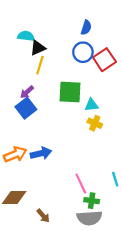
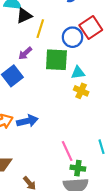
blue circle: (83, 52) -> (72, 37), moved
yellow line: (40, 65) -> (40, 29), moved
purple arrow: (27, 92) -> (25, 53), moved

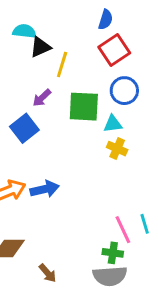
red square: (91, 27) -> (114, 50), moved
blue circle: (72, 37) -> (124, 91), moved
pink line: (67, 151) -> (123, 230), moved

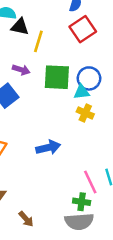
black triangle: (40, 47) -> (20, 27), turned 36
blue circle: (124, 91) -> (89, 78), moved
purple arrow: (42, 98) -> (21, 70), turned -119
blue arrow: (45, 189) -> (48, 147), moved

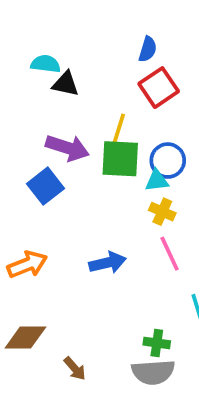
yellow line: (38, 41) -> (118, 130), moved
purple arrow: (21, 70) -> (67, 148), size x1.6
pink line: (90, 182) -> (170, 254), moved

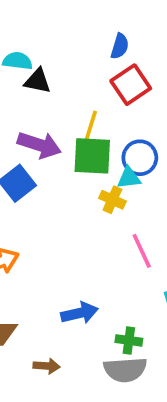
yellow cross: (162, 212) -> (112, 200), moved
blue arrow: (108, 263) -> (80, 313), moved
brown arrow: (75, 369) -> (47, 366), turned -45

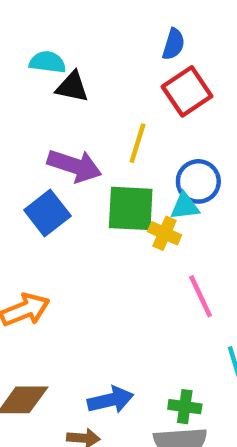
green square: (92, 156) -> (131, 208), moved
blue arrow: (80, 313) -> (110, 400), moved

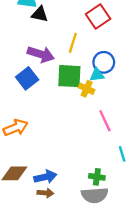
blue arrow: (110, 400) -> (45, 177), moved

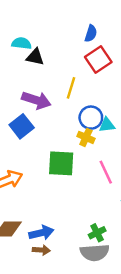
blue circle: (104, 62) -> (91, 118), moved
cyan triangle: (97, 75) -> (107, 125), moved
green square: (69, 76) -> (61, 163), moved
green cross: (97, 177) -> (97, 233), turned -35

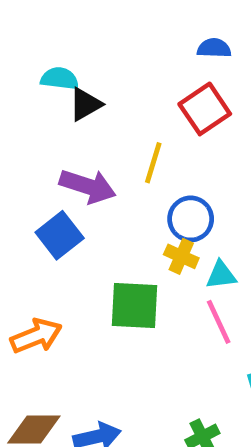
blue semicircle: (91, 33) -> (214, 48), moved, turned -105
black triangle: (35, 57) -> (85, 104), turned -42
cyan triangle: (107, 125) -> (221, 275), moved

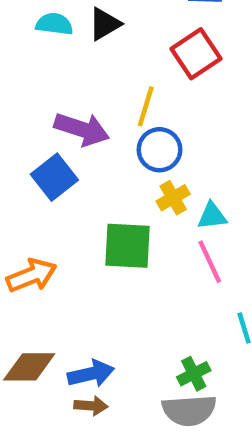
black triangle: (85, 104) -> (105, 24), moved
blue circle: (191, 219) -> (159, 150), moved
yellow cross: (181, 256) -> (173, 198), turned 36

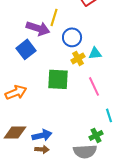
yellow line: (146, 106) -> (54, 17), moved
cyan triangle: (212, 216) -> (95, 53), moved
green cross: (194, 374) -> (96, 135), moved

